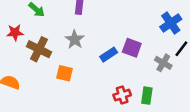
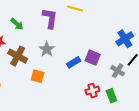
red cross: (122, 95) -> (92, 91), moved
green rectangle: (147, 96) -> (111, 96), moved, turned -32

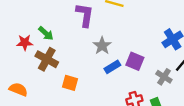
green arrow: (17, 24) -> (46, 33), moved
gray star: (47, 49) -> (102, 46), moved

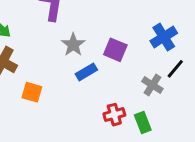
purple square: (135, 61) -> (115, 50), moved

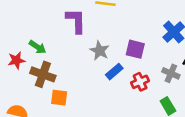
orange square: (32, 92) -> (59, 98), moved
red cross: (114, 115) -> (140, 82), moved

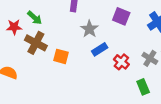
purple square: (135, 49) -> (121, 16), moved
red cross: (140, 82) -> (121, 62), turned -35
orange square: (59, 98) -> (61, 56), moved

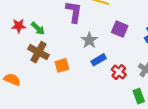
red star: (14, 27) -> (19, 26), moved
orange square: (61, 56) -> (62, 65), turned -32

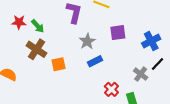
purple square: (120, 29) -> (118, 33), turned -35
red cross: (119, 72) -> (111, 89), moved

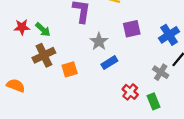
brown cross: (37, 49) -> (44, 55), turned 36

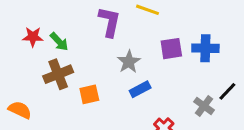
blue cross: (169, 35) -> (205, 48), moved, turned 30

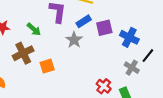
green arrow: (59, 42) -> (34, 29), moved
blue cross: (205, 48) -> (129, 37), moved, turned 30
blue rectangle: (140, 89) -> (84, 21), moved

